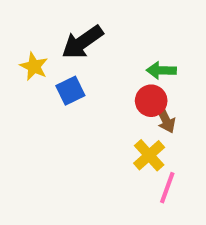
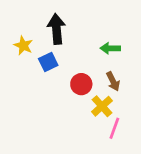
black arrow: (82, 42) -> (56, 29), turned 120
red circle: (151, 101) -> (81, 84), moved

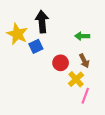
yellow star: (23, 45) -> (17, 34), size x1.5

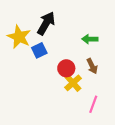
black arrow: (42, 22) -> (46, 23), turned 35
yellow cross: (76, 79) -> (73, 83), moved

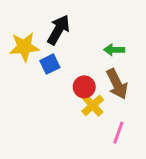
yellow star: (19, 37) -> (24, 47), turned -30
brown arrow: (92, 66) -> (117, 84), size x1.5

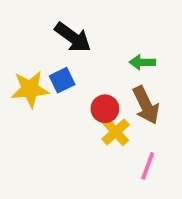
black arrow: (58, 30) -> (73, 37), turned 96
yellow star: (24, 47) -> (30, 89), moved

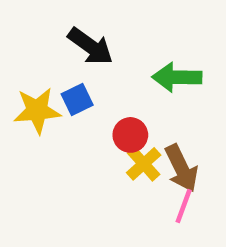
green arrow: (142, 62) -> (177, 77), size x1.5
brown arrow: (146, 105) -> (181, 168), moved

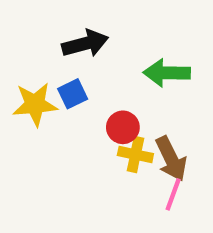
black arrow: (90, 46) -> (85, 44), turned -51
yellow cross: (144, 164) -> (135, 155), turned -36

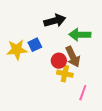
black arrow: (85, 44) -> (55, 21), moved
brown arrow: (171, 159) -> (73, 57), moved

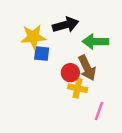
blue square: (35, 45) -> (42, 54), turned 32
yellow star: (17, 50) -> (33, 37), moved

